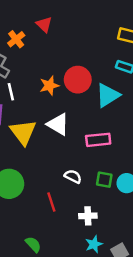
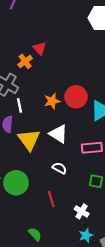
red triangle: (44, 24) -> (40, 48), moved
white semicircle: (73, 176) -> (59, 168), moved
white cross: (88, 216) -> (82, 211), turned 32

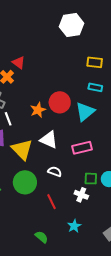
green circle: (16, 183) -> (25, 182), moved
white cross: (82, 211) -> (81, 195), moved
cyan star: (86, 235) -> (74, 226), moved

